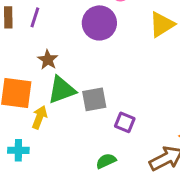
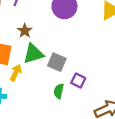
gray square: (94, 99) -> (57, 62), turned 30
green semicircle: (106, 161) -> (59, 91), moved, turned -56

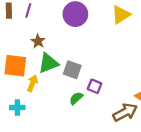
green semicircle: (59, 91) -> (76, 98), turned 40

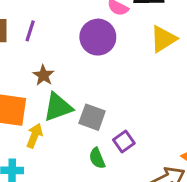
purple square: (95, 86) -> (124, 142), turned 32
green semicircle: (76, 98) -> (97, 158), turned -72

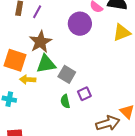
brown star: (43, 75) -> (40, 42), size x1.6
yellow arrow: (35, 136) -> (28, 80), turned -119

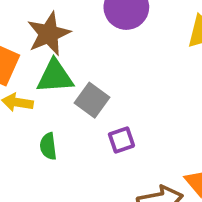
green semicircle: (65, 101) -> (48, 146), moved

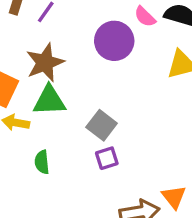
gray square: (92, 100) -> (102, 125), moved

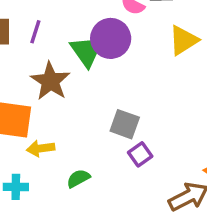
green triangle: (49, 101) -> (87, 51), moved, turned -45
green semicircle: (42, 162) -> (78, 178), turned 85

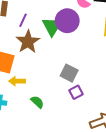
purple line: (35, 32) -> (23, 20), moved
green semicircle: (78, 178) -> (37, 102), turned 64

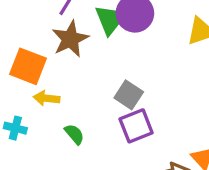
purple square: (76, 92) -> (136, 126), size x1.5

